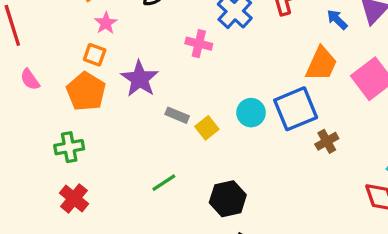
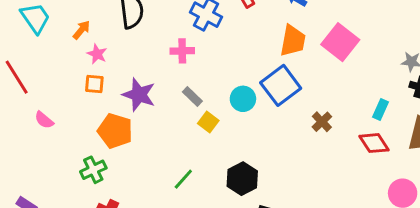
orange pentagon: (86, 92) -> (115, 131), moved
gray rectangle: (177, 115) -> (192, 97), moved, turned 36
brown cross: (327, 141) -> (322, 122), moved

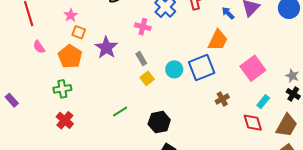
pink square: (340, 42) -> (253, 68), moved
pink star: (97, 54) -> (71, 15), moved
orange pentagon: (115, 131) -> (70, 57), moved

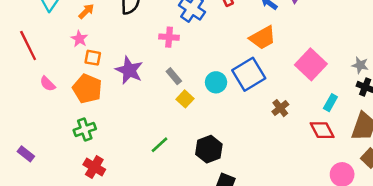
orange trapezoid: (218, 40) -> (263, 38), turned 45

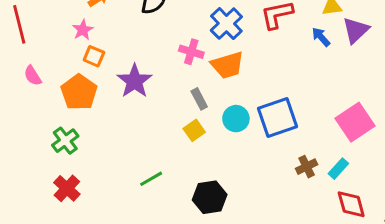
orange trapezoid: (263, 38) -> (228, 65), moved
gray rectangle: (174, 76) -> (199, 99), moved
cyan rectangle: (330, 103) -> (338, 169), moved
green cross: (85, 129) -> (65, 141), turned -30

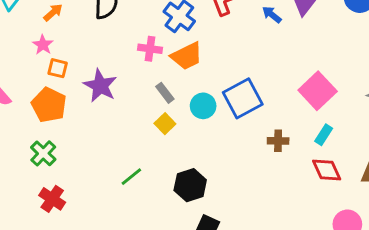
brown cross: (307, 167) -> (278, 141), turned 36
cyan rectangle: (338, 169) -> (324, 135), moved

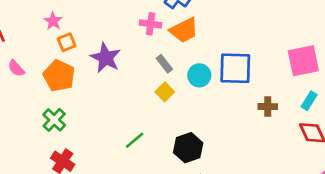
orange square: (58, 68) -> (67, 42), turned -36
pink square: (318, 91) -> (303, 61), turned 32
blue square: (243, 98) -> (235, 68), turned 30

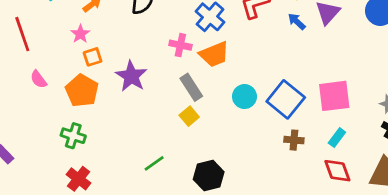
gray rectangle: (164, 64) -> (191, 87), size x1.4
blue square: (235, 68) -> (286, 99), moved, turned 33
cyan circle: (199, 75) -> (244, 97), moved
green cross: (54, 120) -> (73, 136), turned -30

